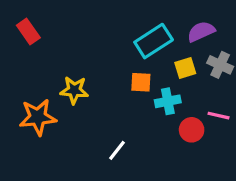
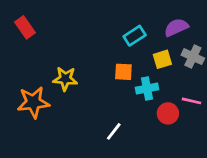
cyan rectangle: (154, 41) -> (135, 36), size x0.7
white line: (117, 150) -> (114, 131), moved

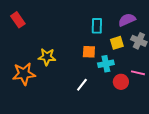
cyan rectangle: (135, 36) -> (97, 26), turned -56
white line: (114, 131) -> (82, 85), moved

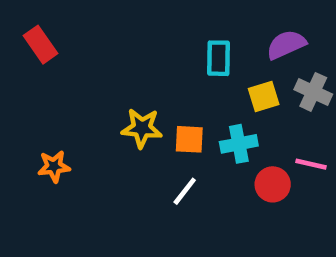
orange square: (89, 52) -> (189, 139), moved
yellow star: (47, 57) -> (142, 128), moved
orange star: (24, 74) -> (54, 166), size x0.6

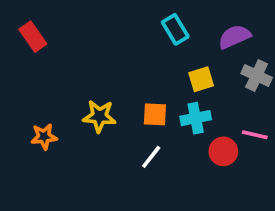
cyan rectangle: (219, 58) -> (175, 29), moved, turned -32
yellow square: (264, 96) -> (201, 79), moved
yellow star: (142, 128) -> (99, 116), moved

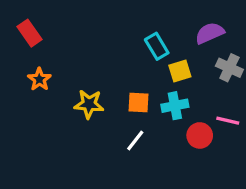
cyan rectangle: (175, 29) -> (157, 46), moved
orange star: (44, 137) -> (39, 79), moved, turned -30

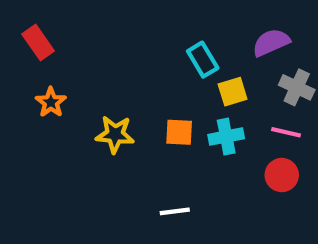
pink line: (228, 121) -> (286, 132), moved
red circle: (200, 135) -> (282, 175), moved
white line: (135, 140) -> (175, 211), moved, turned 45

